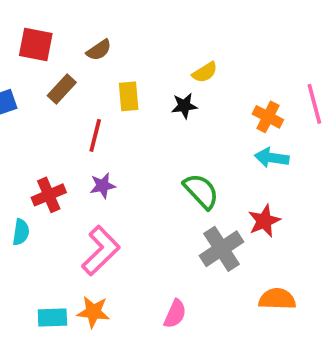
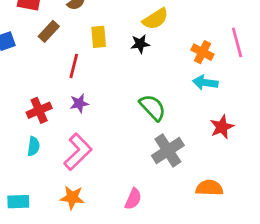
yellow semicircle: (205, 72) -> (155, 19), size x1.4
red star: (264, 221) -> (222, 127), moved
cyan semicircle: (21, 232) -> (34, 146), moved
cyan rectangle: (52, 318) -> (18, 202), moved

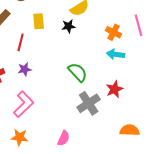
red star: (222, 127) -> (115, 89), moved
orange semicircle: (209, 188) -> (130, 130), moved

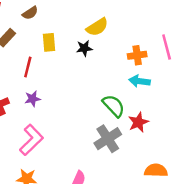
orange cross: (114, 32) -> (137, 55), turned -35
green semicircle: (78, 72) -> (114, 106), moved

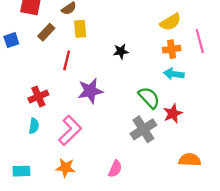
yellow semicircle: (97, 27) -> (170, 22), moved
yellow rectangle: (49, 42) -> (80, 29), moved
black star: (84, 48) -> (121, 51), moved
purple star: (33, 99) -> (90, 91), moved, size x1.6

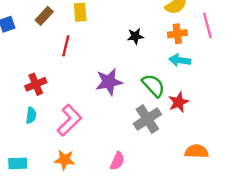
black star: (121, 51) -> (135, 36), moved
purple star: (90, 91) -> (109, 82), moved

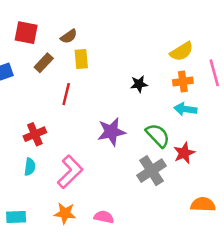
pink semicircle: (117, 161) -> (104, 217), moved, turned -102

